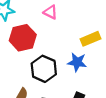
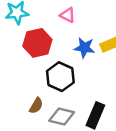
blue star: (77, 62) -> (85, 48), moved

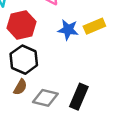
black hexagon: (60, 77) -> (24, 60), moved

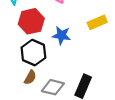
blue star: (68, 30) -> (62, 35), moved

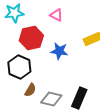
black hexagon: (33, 53) -> (19, 67), moved

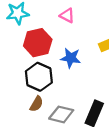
black hexagon: (19, 67) -> (39, 77), moved

